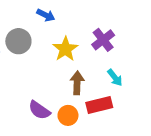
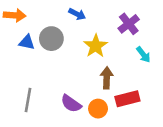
purple cross: (103, 40) -> (129, 24), moved
cyan arrow: (115, 78) -> (143, 55), moved

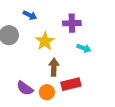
purple cross: (129, 24) -> (72, 23), turned 36
cyan arrow: (143, 55) -> (84, 48), turned -32

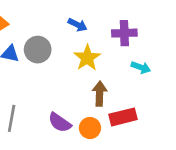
blue arrow: (30, 15) -> (78, 25), moved

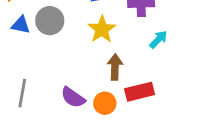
cyan arrow: (141, 67) -> (158, 39), turned -66

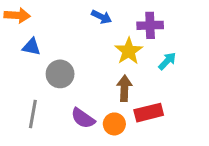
gray circle: (50, 21) -> (60, 74), moved
yellow star: (102, 29) -> (129, 51), moved

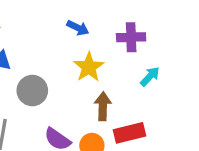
yellow star: (129, 51) -> (89, 67), moved

